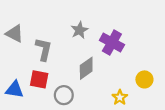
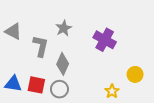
gray star: (79, 30) -> (64, 28), moved
gray diamond: (86, 68) -> (63, 64), moved, turned -30
red square: (39, 79) -> (36, 85), moved

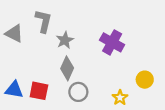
gray star: (64, 28) -> (65, 40), moved
gray L-shape: (41, 46) -> (43, 21), moved
gray circle: (59, 89) -> (78, 92), moved

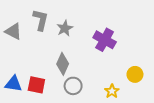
gray star: (65, 40) -> (65, 28), moved

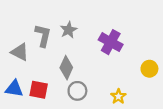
gray L-shape: (41, 20) -> (43, 35), moved
gray triangle: (13, 31) -> (20, 52), moved
yellow circle: (135, 74) -> (149, 69), moved

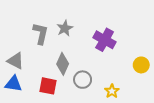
gray triangle: (20, 52) -> (16, 61), moved
red square: (39, 90) -> (48, 86), moved
gray circle: (77, 91) -> (83, 80), moved

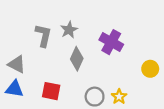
gray diamond: (63, 64) -> (77, 59), moved
gray circle: (83, 80) -> (95, 97), moved

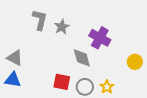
gray L-shape: (43, 35) -> (40, 20), moved
gray diamond: (77, 59) -> (82, 58), moved, turned -40
red square: (51, 91) -> (62, 82), moved

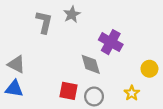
gray star: (62, 27) -> (72, 14), moved
yellow star: (107, 87) -> (132, 93), moved

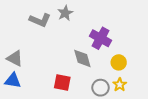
gray L-shape: (44, 22) -> (40, 20), turned 100
yellow circle: (149, 69) -> (119, 62), moved
gray circle: (94, 96) -> (101, 88), moved

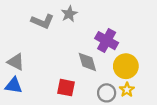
yellow circle: (119, 62) -> (126, 66), size x1.5

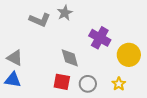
gray diamond: (87, 62) -> (70, 58), moved
yellow circle: (126, 66) -> (129, 55), moved
gray circle: (107, 93) -> (88, 84), moved

